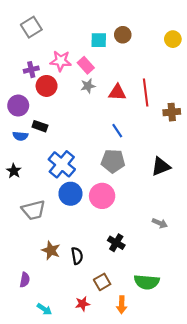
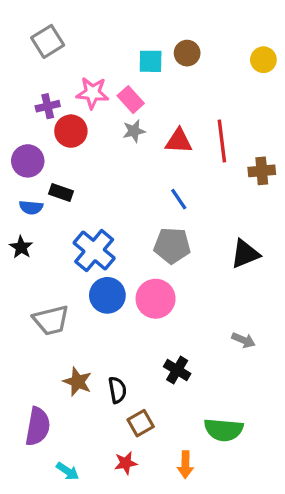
black star: (14, 171) -> (21, 247), moved
purple semicircle: (25, 280) -> (38, 426), size x1.6
brown square: (102, 282) -> (141, 423), moved

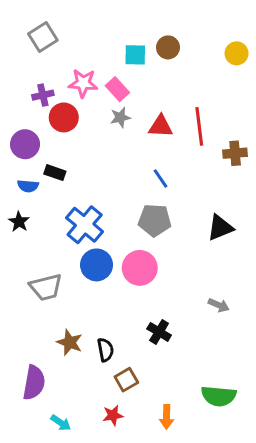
green semicircle: (224, 430) -> (219, 396), moved

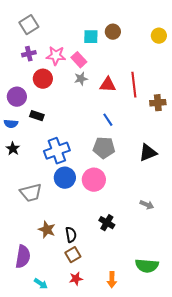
purple cross: (43, 95) -> (29, 54), moved
blue semicircle: (28, 186) -> (11, 124), moved
blue cross: (85, 225) -> (57, 151), turned 30
brown square: (126, 380) -> (73, 255), moved

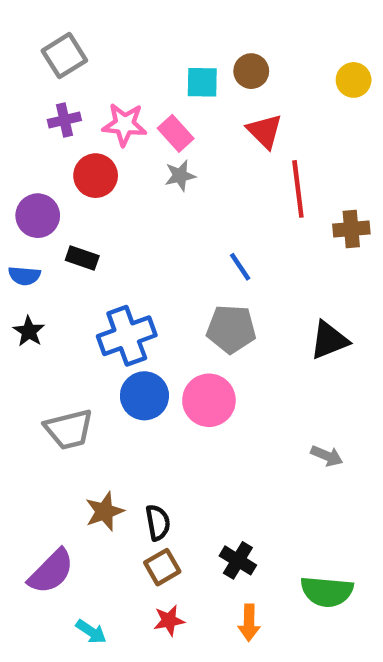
red triangle: (108, 85) -> (265, 131), moved, turned 42
black cross: (107, 223) -> (238, 560), moved
brown star: (47, 230) -> (104, 511), turned 30
purple semicircle: (23, 257) -> (51, 572), turned 35

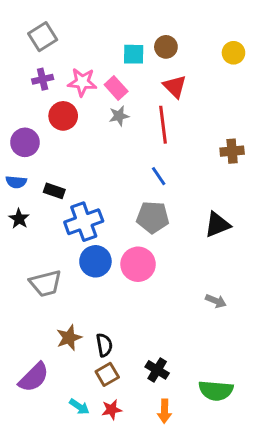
red line: (298, 189) -> (163, 125), moved
black rectangle: (82, 258) -> (54, 191), moved
cyan arrow: (91, 632) -> (79, 407), moved

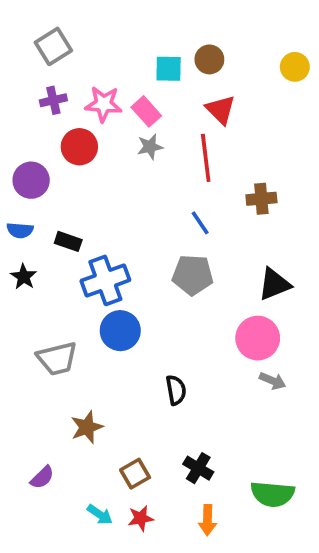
brown cross: (232, 151) -> (261, 199), moved
pink circle: (138, 264) -> (258, 338), moved
black semicircle: (104, 345) -> (176, 390), moved
purple semicircle: (34, 377) -> (42, 477), size x0.6

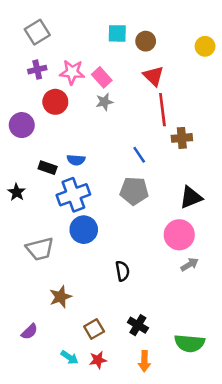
cyan square: (169, 69) -> (117, 33), moved
red line: (206, 158) -> (162, 110), moved
blue semicircle: (20, 230) -> (76, 160), moved
gray arrow: (273, 381) -> (190, 264), turned -54

